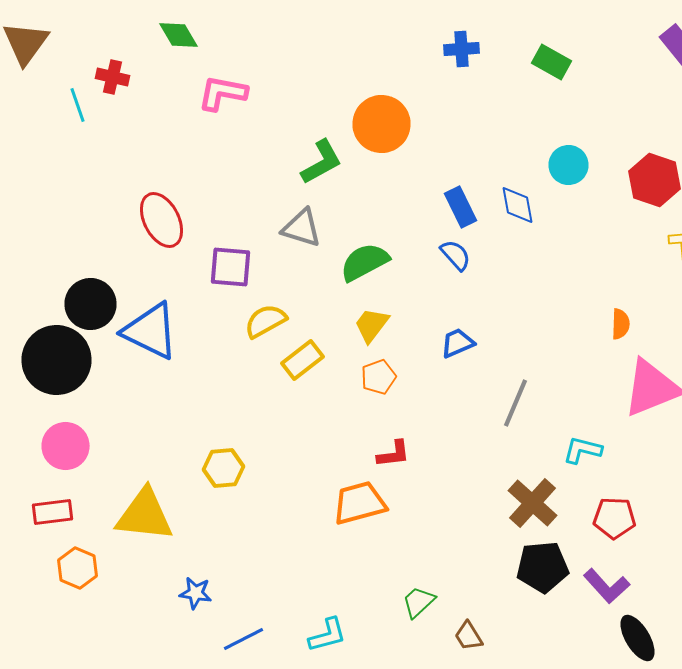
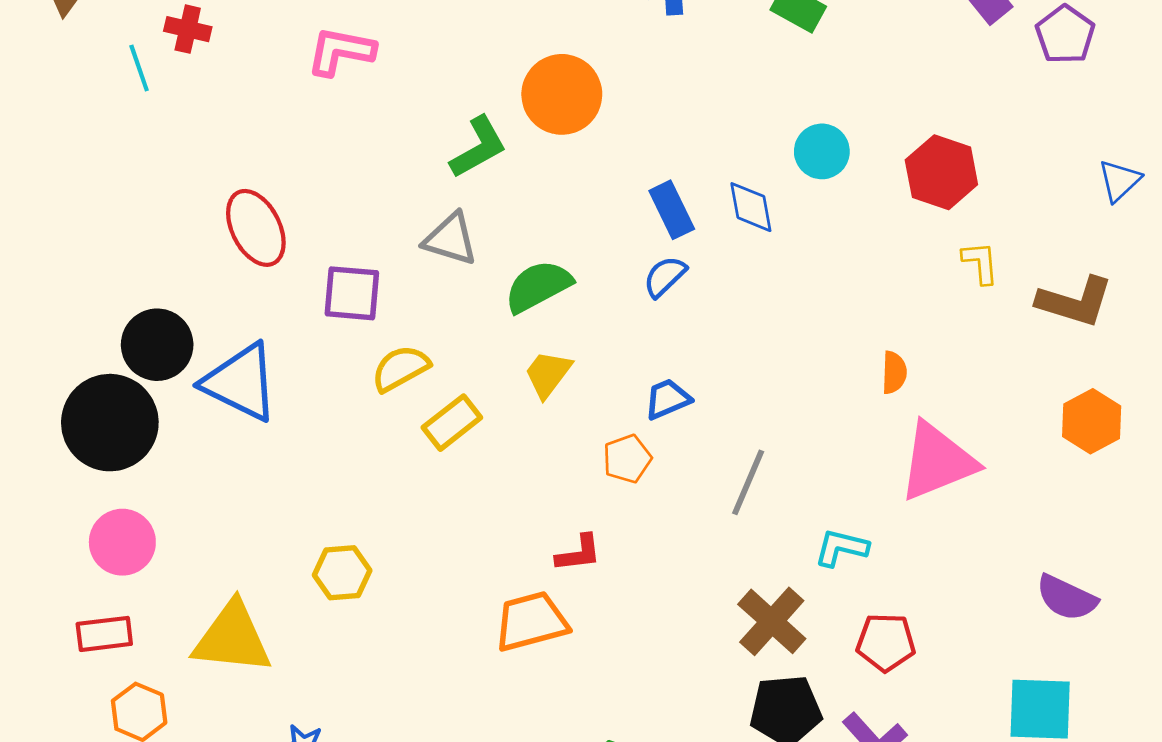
blue semicircle: (456, 255) -> (665, 277), turned -92
orange pentagon: (378, 377) -> (627, 459), moved

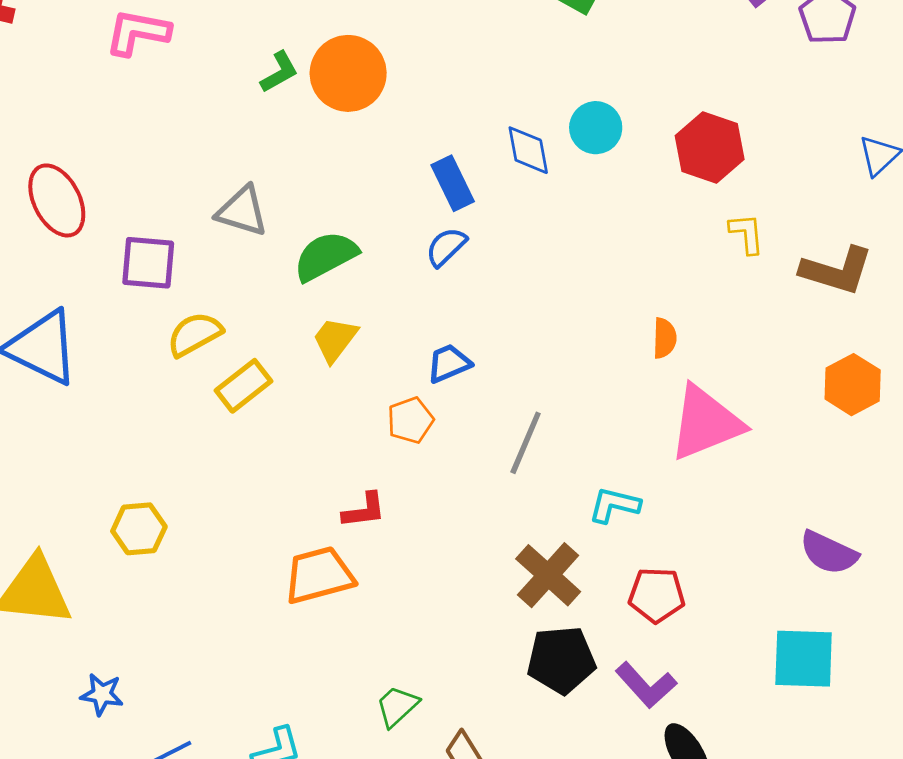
green L-shape: (478, 147) -> (279, 72), moved, size x0.7
blue diamond: (751, 207) -> (528, 150), moved

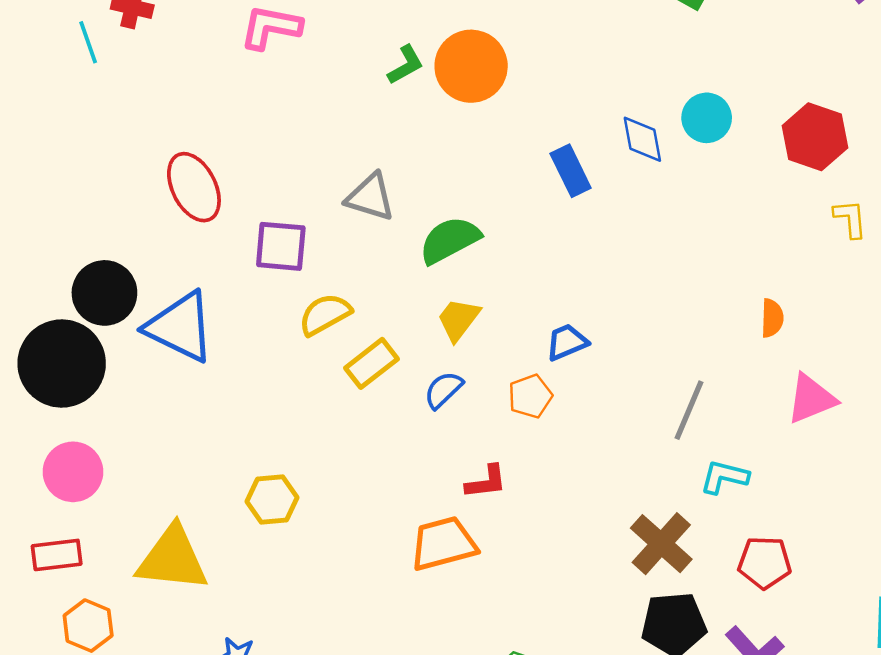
blue semicircle: (446, 247) -> (443, 390), moved
pink triangle: (706, 423) -> (811, 399), size x0.7
gray line: (526, 443) -> (689, 410), moved

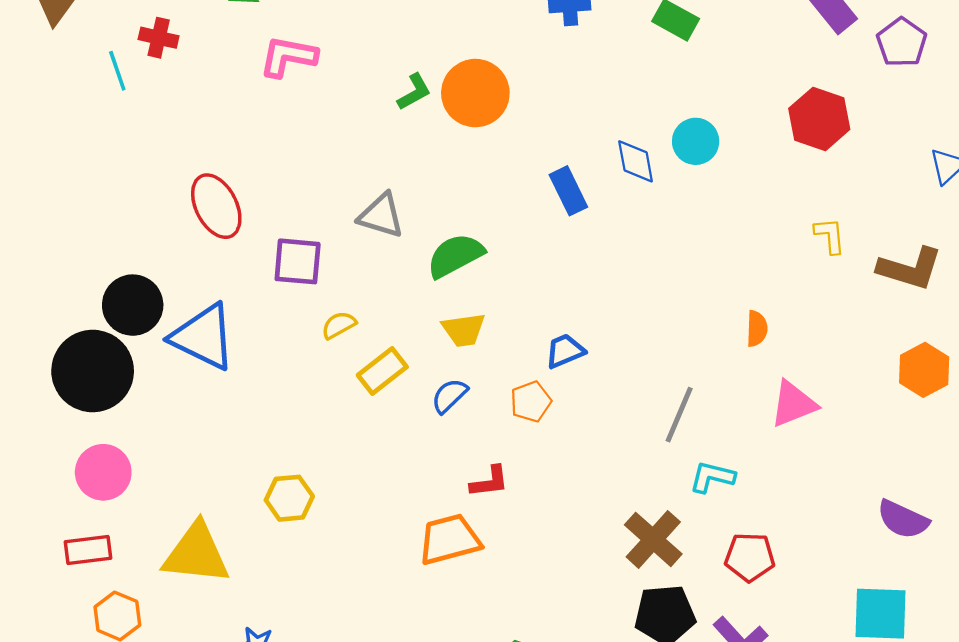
red hexagon: (815, 137) -> (819, 119), moved
yellow semicircle: (325, 314) -> (339, 325), size x0.7
yellow trapezoid: (458, 319) -> (464, 330), turned -135

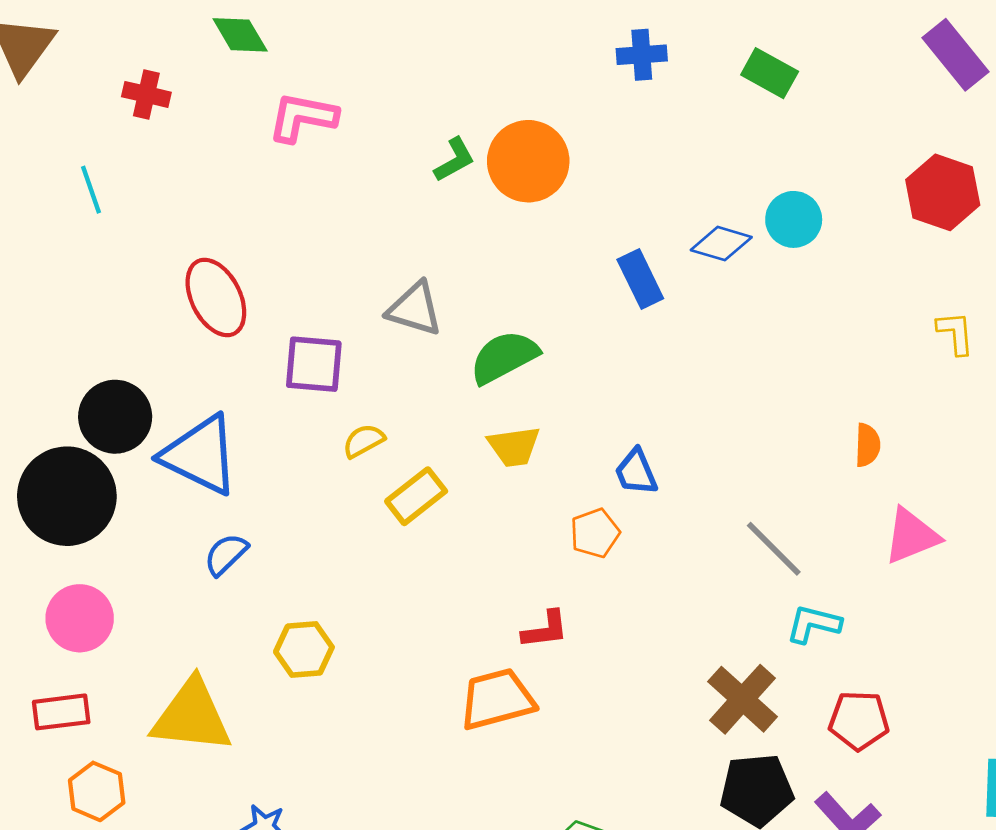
cyan line: (117, 71) -> (91, 190), moved
blue diamond: (636, 161) -> (721, 244), turned -63
blue trapezoid: (565, 351) -> (636, 472), turned -90
blue semicircle: (449, 396) -> (226, 554), moved
gray line: (679, 415) -> (774, 549), turned -68

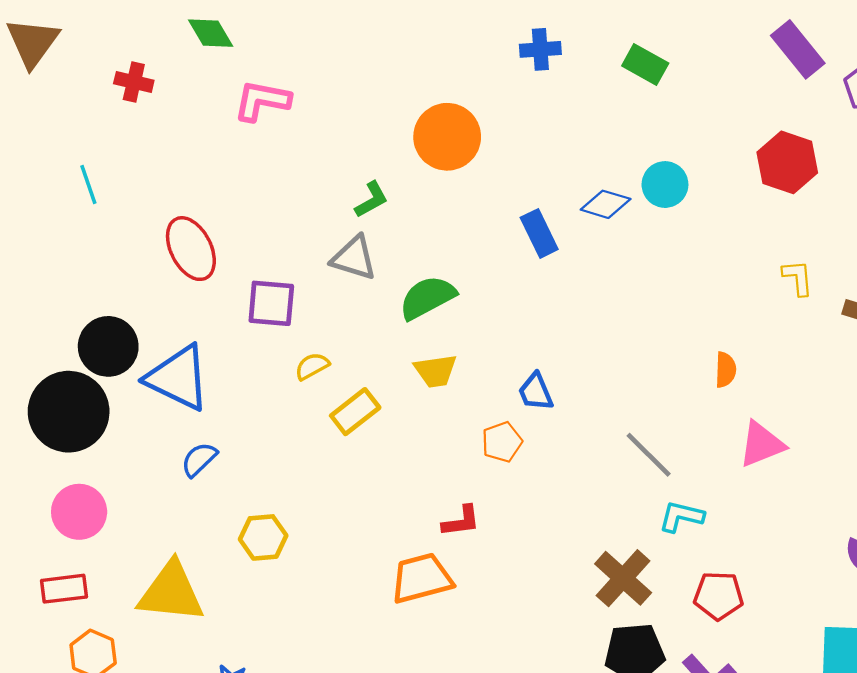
green L-shape: (454, 160) -> (371, 200), moved
cyan line: (91, 190) -> (88, 185), moved

